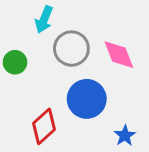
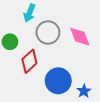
blue circle: (87, 99) -> (58, 81), moved
red diamond: (44, 126) -> (29, 61), moved

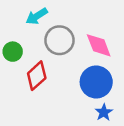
cyan arrow: (29, 13) -> (37, 16), turned 36
blue circle: (58, 81) -> (96, 82), moved

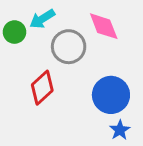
pink diamond: (99, 45) -> (104, 26), moved
green circle: (13, 52) -> (14, 32), moved

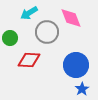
green circle: (14, 32) -> (10, 38), moved
red diamond: (42, 88) -> (29, 60), turned 45

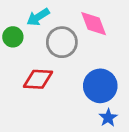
green circle: (10, 38) -> (13, 37), moved

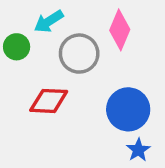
pink diamond: (94, 24) -> (120, 30), turned 44

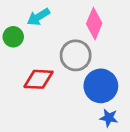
gray circle: (79, 54) -> (76, 55), moved
blue star: (138, 150) -> (109, 118), turned -30

